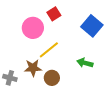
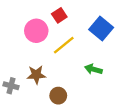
yellow line: (49, 50) -> (64, 45), moved
brown circle: (52, 78) -> (58, 96), moved

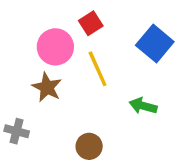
yellow line: (64, 45) -> (98, 69), turned -75
brown star: (36, 75) -> (47, 87), moved, turned 30

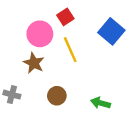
green arrow: (143, 106) -> (101, 103), moved
brown circle: (89, 146) -> (57, 96), moved

